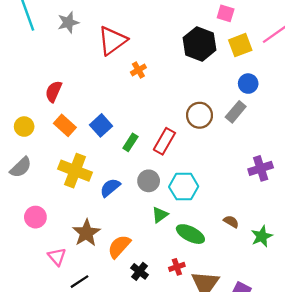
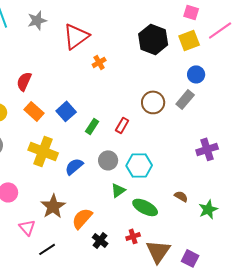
pink square: (226, 13) -> (191, 12), moved
red rectangle: (164, 141) -> (122, 125), size x0.7

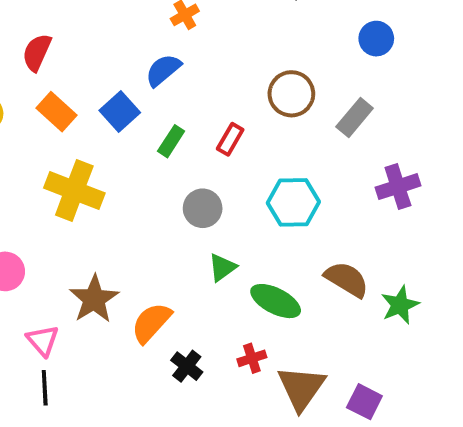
gray rectangle: (185, 99) -> (355, 117), moved
cyan hexagon: (139, 165) -> (293, 202), moved
blue semicircle: (74, 166) -> (163, 70), moved
brown semicircle: (181, 196) -> (347, 279), size x1.6
black line: (47, 249) -> (45, 388), moved, turned -60

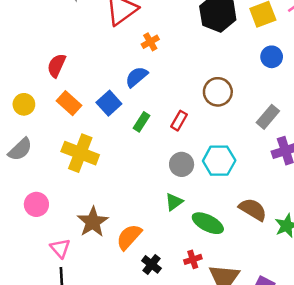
gray rectangle: (355, 117) -> (268, 117), moved
gray circle: (203, 208) -> (182, 164), moved

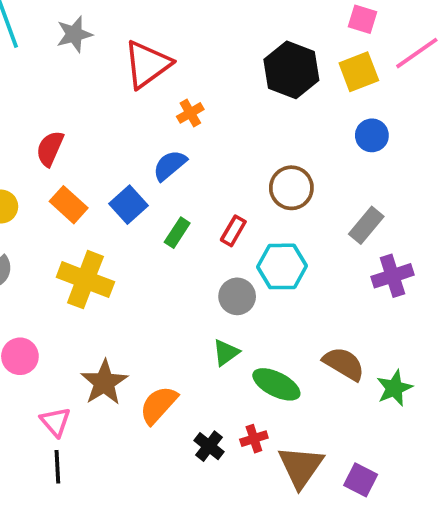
cyan hexagon: (219, 161) -> (282, 266), moved
black cross: (152, 264) -> (209, 446), moved

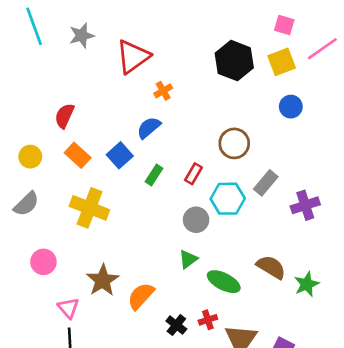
gray rectangle: (366, 225) -> (266, 183), moved

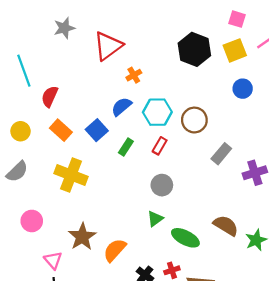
cyan line: (34, 26) -> (24, 71), moved
cyan hexagon: (228, 199) -> (157, 112), moved

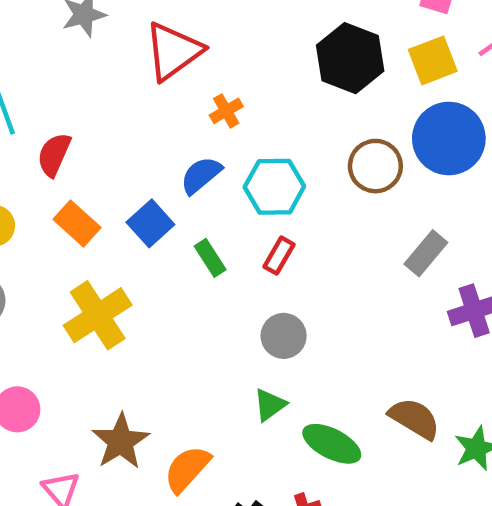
blue circle: (243, 89) -> (449, 138), size x1.8
brown circle: (194, 120) -> (375, 166), moved
green rectangle: (126, 147) -> (210, 258), turned -66
gray rectangle: (221, 154) -> (426, 253), moved
yellow cross: (71, 175) -> (98, 315), turned 36

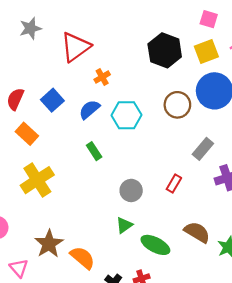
blue square: (150, 223) -> (52, 100), moved
red rectangle: (279, 256) -> (174, 184), moved
orange semicircle: (187, 469) -> (82, 258), turned 88

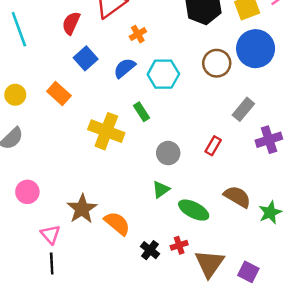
red semicircle: (15, 99) -> (71, 23), moved
green rectangle: (94, 151) -> (141, 112), moved
yellow cross: (37, 180) -> (106, 131), moved, turned -36

